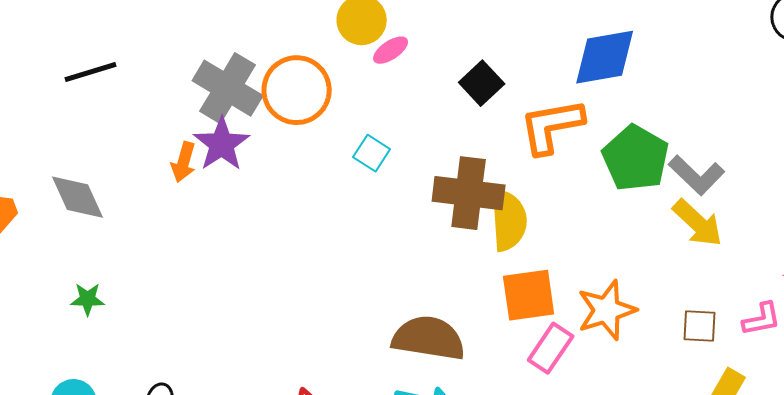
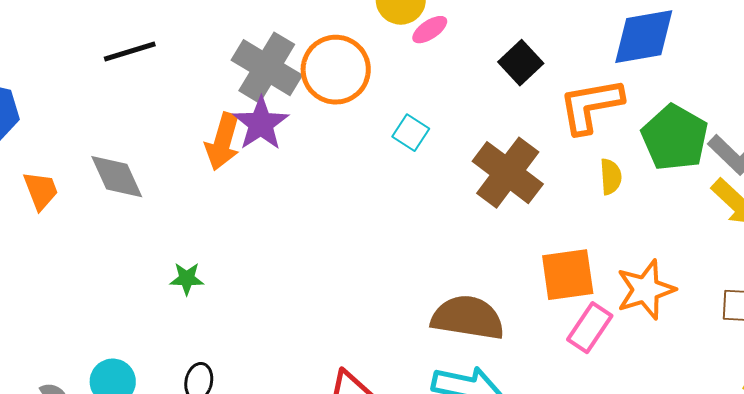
orange arrow: (184, 162) -> (223, 142), size x1.4
brown cross: (469, 193) -> (508, 173), turned 30
yellow semicircle: (509, 220) -> (611, 177), moved, size x0.6
green star: (88, 299) -> (187, 279), moved

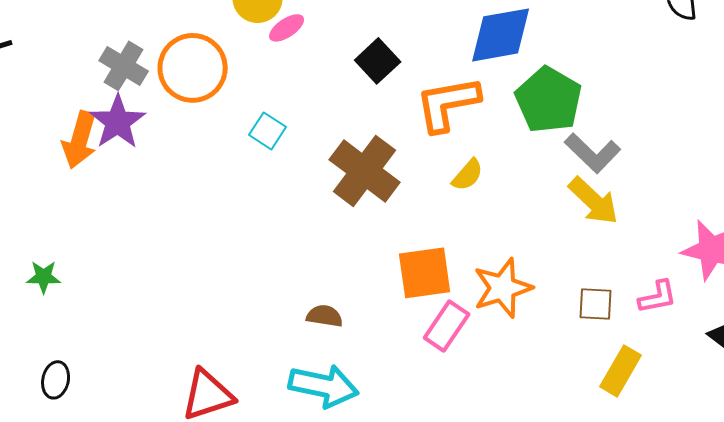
gray cross: (267, 68) -> (124, 66), size x0.7
green pentagon: (675, 138) -> (549, 100), moved
yellow semicircle: (611, 177) -> (468, 175), turned 45
brown semicircle: (468, 318) -> (325, 316), size x0.5

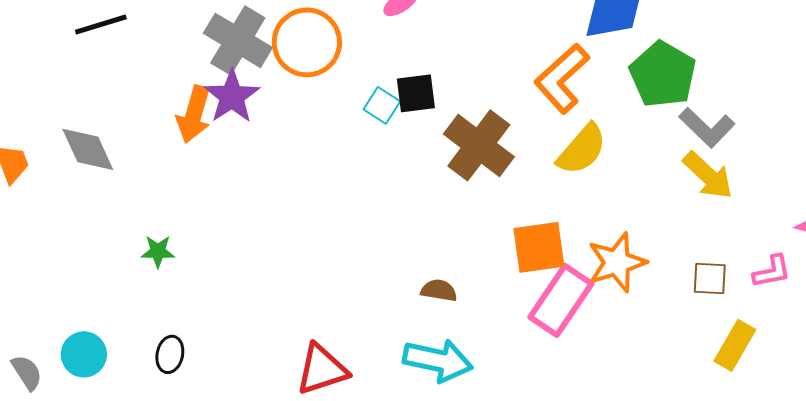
black square: (378, 61) -> (416, 93), moved, turned 36
gray cross: (124, 66) -> (238, 40), size x1.4
orange L-shape: (448, 104) -> (562, 78), turned -32
yellow semicircle: (468, 175) -> (582, 149), size x1.6
pink rectangle: (447, 326) -> (561, 300), size x1.4

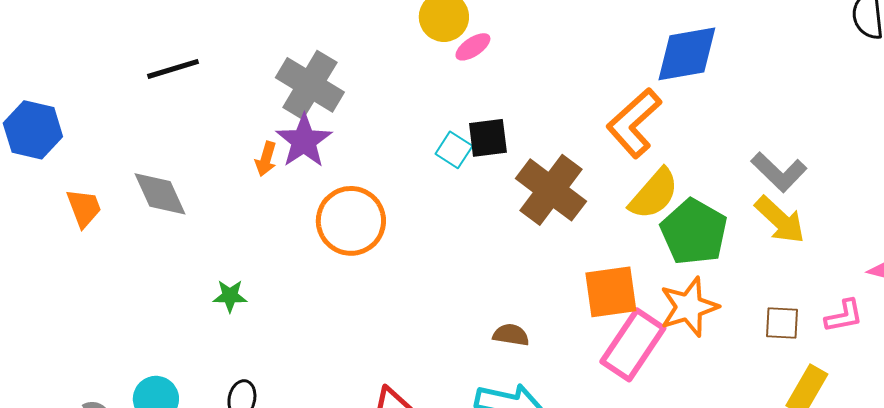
orange circle: (307, 42) -> (351, 221), moved
green pentagon: (663, 74) -> (694, 232), moved
orange arrow: (194, 114) -> (266, 159), size x0.6

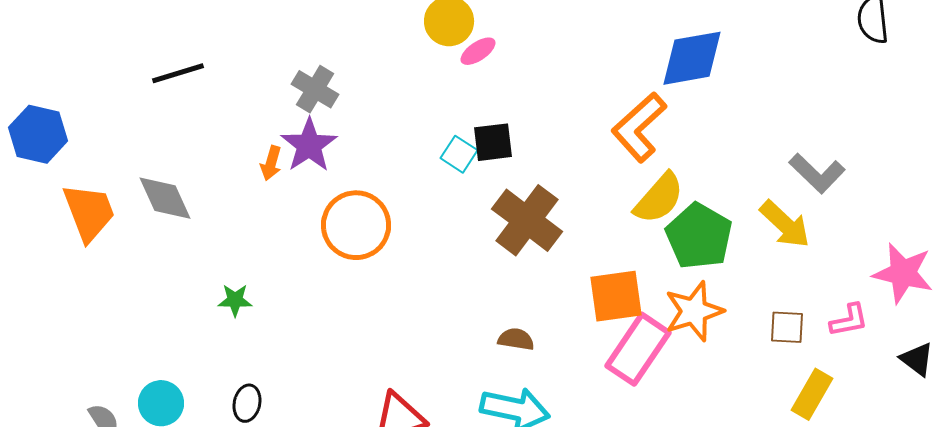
gray cross: (310, 85) -> (315, 89), size x0.7
gray L-shape: (779, 172) -> (817, 173), moved
brown cross: (551, 190) -> (527, 220), moved
orange trapezoid: (84, 208) -> (89, 212), size x1.5

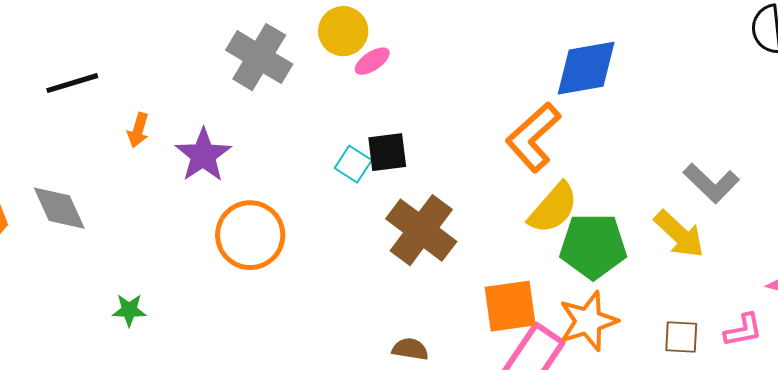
gray cross: (315, 89) -> (259, 57), moved, size x1.4
orange arrow: (271, 163) -> (138, 130), moved
green pentagon: (699, 236) -> (593, 246), turned -30

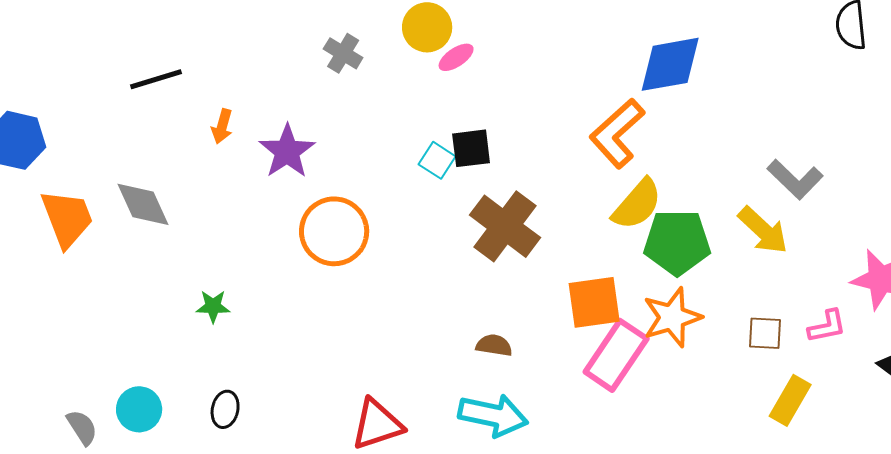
gray cross: (259, 57) -> (343, 53), size x0.6

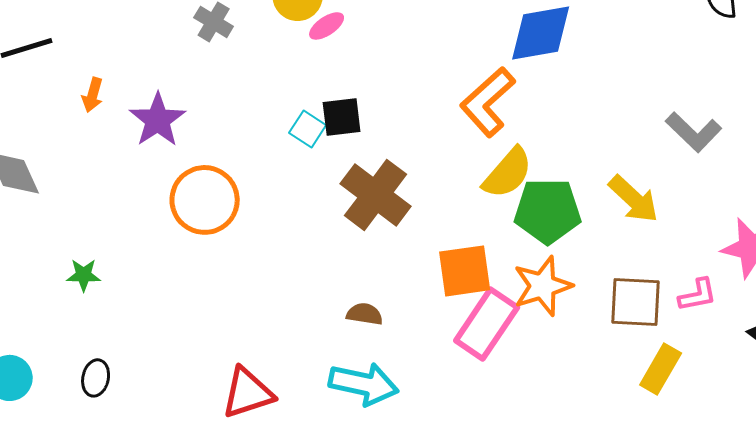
gray L-shape: (795, 179) -> (694, 132), moved
brown square: (765, 333) -> (636, 302), size x1.5

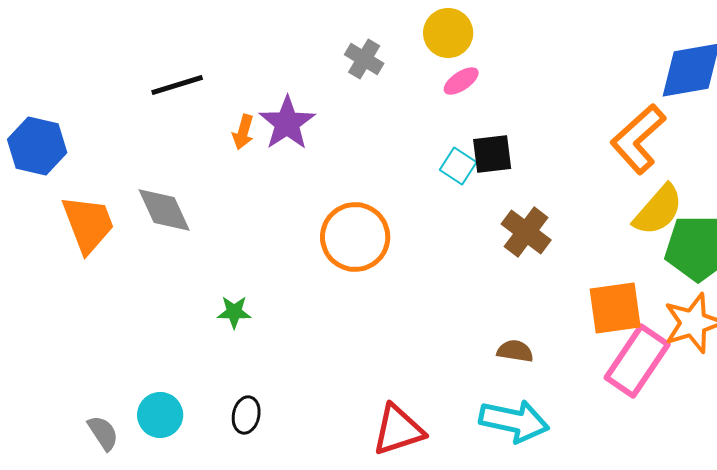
pink ellipse: (327, 26) -> (461, 81), moved
purple star: (158, 120) -> (287, 123), moved
brown cross: (376, 195) -> (526, 232), size x0.7

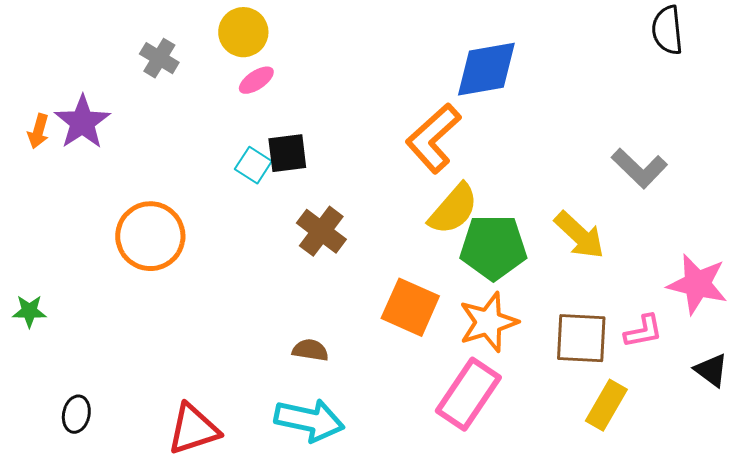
orange square: (615, 308) -> (410, 307), turned 32
pink rectangle: (637, 361) -> (468, 394), moved
black ellipse: (246, 415) -> (76, 414), moved

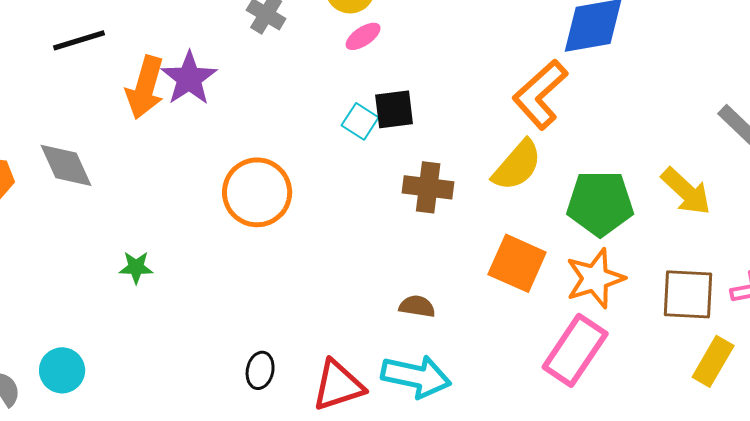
orange arrow: (38, 131) -> (145, 87), size x1.8
yellow semicircle: (453, 209) -> (517, 165), moved
brown cross: (321, 231) -> (428, 187), turned -30
black ellipse: (76, 414) -> (260, 370), moved
red triangle: (193, 429) -> (338, 385), moved

